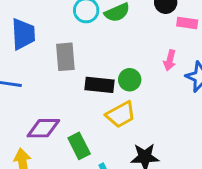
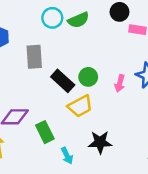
pink arrow: (170, 60) -> (120, 83), moved
black rectangle: (100, 85) -> (63, 81), turned 35

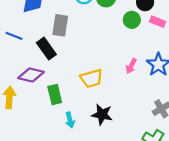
green circle: (88, 77) -> (132, 20), moved
black rectangle: (63, 81) -> (46, 49), moved

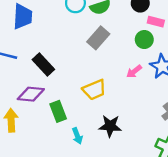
green circle: (132, 20) -> (144, 40), moved
gray rectangle: (60, 25) -> (98, 38), moved, turned 40
pink arrow: (131, 66) -> (134, 71), turned 32

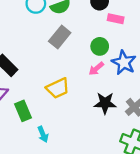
green circle: (144, 40) -> (100, 46), moved
black star: (110, 126) -> (105, 103), moved

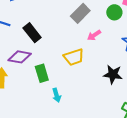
green circle: (100, 46) -> (114, 12), moved
pink arrow: (96, 69) -> (94, 35), moved

